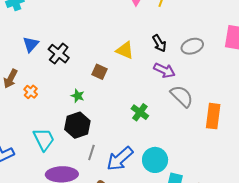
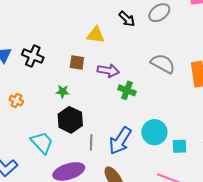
purple arrow: (164, 70) -> (108, 71), moved

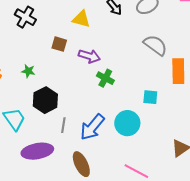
black cross: (33, 56) -> (25, 17), moved
gray semicircle: (163, 64) -> (155, 45), moved
green star: (63, 92) -> (28, 71), moved
cyan square: (179, 146) -> (150, 97), moved

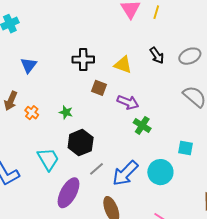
black cross: (25, 17) -> (83, 60), moved, turned -35
gray line: (63, 125) -> (97, 169), turned 35
purple ellipse: (37, 151) -> (68, 193), turned -56

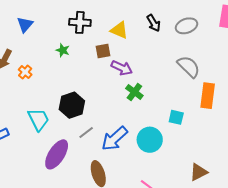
brown square: (99, 88) -> (103, 51), moved, turned -35
green star: (66, 112) -> (63, 50), moved

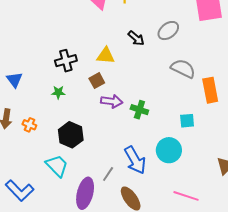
purple arrow: (122, 68) -> (112, 101), moved
black hexagon: (72, 105) -> (71, 135), moved
gray line: (86, 132) -> (108, 174), moved
blue arrow: (114, 139) -> (135, 160), turned -60

